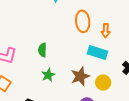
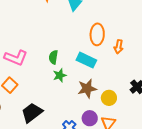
cyan rectangle: (97, 52) -> (86, 60), moved
green star: (48, 75) -> (60, 75), moved

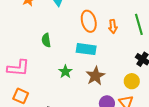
green semicircle: (53, 57) -> (46, 40), moved
yellow circle: (109, 98) -> (132, 81), moved

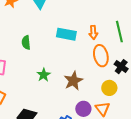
orange ellipse: (89, 21) -> (101, 56), moved
cyan rectangle: (86, 49) -> (66, 34), moved

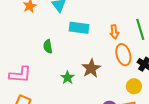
cyan rectangle: (66, 34) -> (79, 28), moved
brown star: (73, 81) -> (91, 68), moved

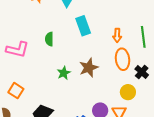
cyan rectangle: (79, 28) -> (83, 26), turned 54
pink L-shape: (20, 75) -> (17, 49), moved

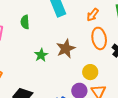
orange arrow: (117, 35) -> (93, 15), turned 40
yellow circle: (128, 92) -> (90, 72), moved

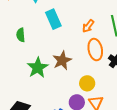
green star: (41, 55) -> (38, 68), size x1.5

